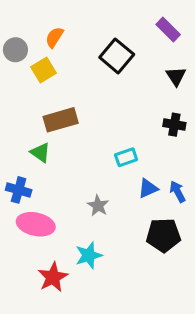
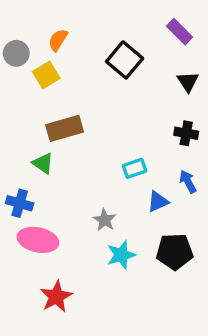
blue arrow: (177, 192) -> (188, 182), moved
cyan star: (89, 255) -> (121, 255), moved

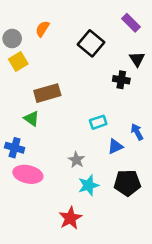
yellow square: (46, 75) -> (18, 62), moved
black cross: (186, 133) -> (121, 80), moved
red star: (56, 297) -> (70, 218), moved

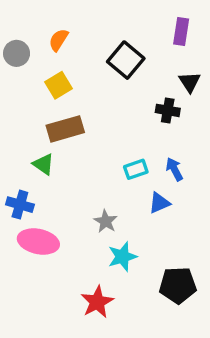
purple rectangle: (131, 23) -> (181, 32), turned 54
yellow square: (18, 62) -> (59, 85), moved
blue arrow: (137, 132) -> (174, 169), moved
black pentagon: (127, 183) -> (178, 285), moved

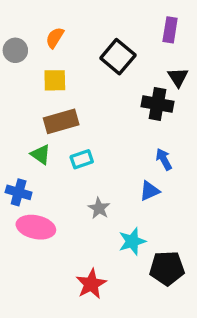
yellow square: (59, 85) -> (55, 80), turned 30
black cross: (168, 110) -> (157, 104), size x1.4
cyan rectangle: (136, 169) -> (82, 159), moved
cyan star: (122, 257) -> (132, 241), moved

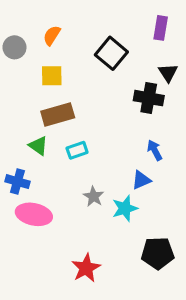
cyan star: (132, 241) -> (125, 208), moved

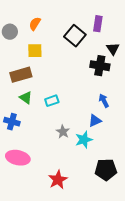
purple rectangle: (161, 28) -> (98, 24), moved
brown rectangle: (58, 114) -> (21, 75), moved
pink ellipse: (34, 214) -> (18, 158), moved

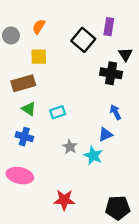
blue cross: (12, 122) -> (24, 137), moved
cyan star: (84, 140) -> (93, 156), turned -30
black pentagon: (106, 170) -> (118, 208), moved
red star: (58, 180) -> (64, 200), turned 30

